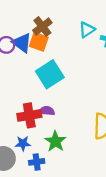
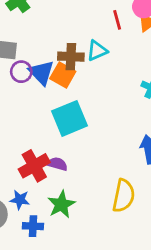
brown cross: (42, 27) -> (71, 57), turned 30
cyan triangle: (87, 30) -> (97, 51), moved
red cross: (29, 115) -> (34, 166), turned -30

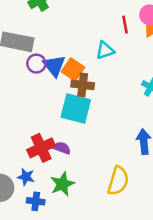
brown cross: (71, 57) -> (83, 85), moved
cyan square: (70, 118) -> (76, 108), turned 32

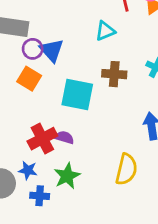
orange square: (73, 69) -> (29, 79), moved
brown cross: (83, 85) -> (114, 74), moved

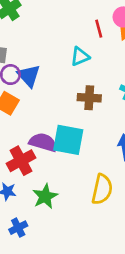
cyan square: (77, 95) -> (68, 140), moved
purple semicircle: (64, 137) -> (43, 142), moved, size x1.5
blue cross: (40, 196) -> (18, 228), moved, turned -30

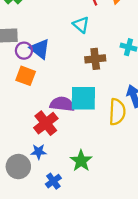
cyan triangle: (80, 56) -> (81, 25), turned -48
yellow semicircle: (102, 189) -> (117, 112), moved
green star: (45, 196) -> (81, 161), moved

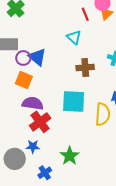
purple semicircle: (62, 104) -> (33, 103), moved

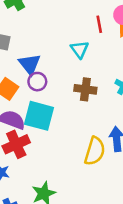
purple circle: (23, 58) -> (37, 82), moved
cyan square: (74, 101) -> (39, 116), moved

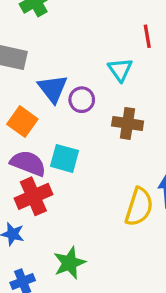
purple circle: (37, 82) -> (82, 100), moved
cyan square: (39, 116) -> (65, 158), size x0.7

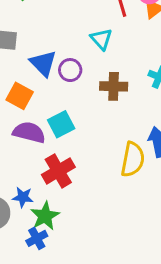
cyan square: (65, 158) -> (61, 124), turned -36
red cross: (33, 196) -> (58, 171), moved
green star: (70, 263) -> (45, 216), moved

